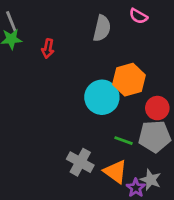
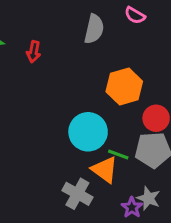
cyan circle: (102, 97) -> (88, 132), moved
gray cross: (80, 162) -> (77, 194), moved
orange triangle: (115, 172) -> (105, 170), moved

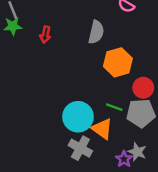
gray semicircle: (94, 29) -> (96, 32), moved
cyan circle: (88, 132) -> (78, 117), moved
green line: (118, 154) -> (114, 107), moved

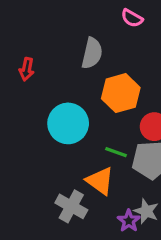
red arrow: (45, 35) -> (27, 69), moved
cyan circle: (78, 117) -> (68, 123), moved

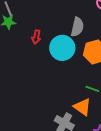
cyan circle: (68, 123) -> (62, 48), moved

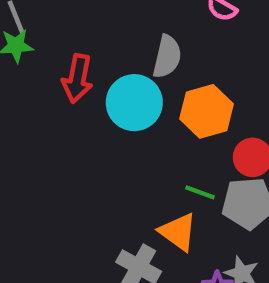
red arrow: (36, 37) -> (77, 79), size x1.5

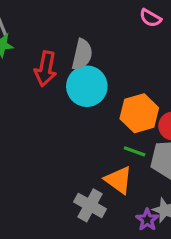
gray semicircle: (167, 57) -> (82, 54), moved
orange hexagon: (207, 111) -> (139, 113), moved

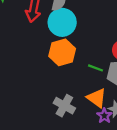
orange hexagon: (139, 113) -> (62, 52), moved
orange triangle: (119, 180) -> (97, 98), moved

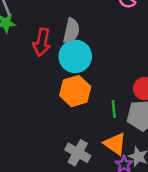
green line: (95, 68) -> (114, 109), turned 64

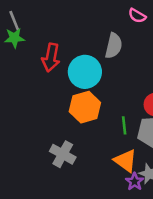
gray semicircle: (71, 31) -> (114, 46), moved
gray cross: (78, 153) -> (63, 154), moved

